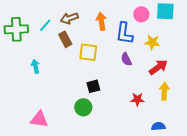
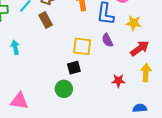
yellow square: (88, 52) -> (82, 46), moved

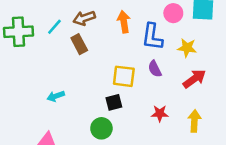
cyan arrow: (15, 47) -> (56, 96), moved, turned -96
yellow arrow: (146, 73) -> (194, 121), moved
red star: (118, 81) -> (160, 113), moved

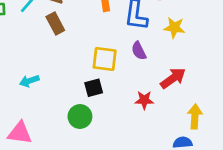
red arrow: (194, 79) -> (173, 78), moved
yellow arrow: (194, 121) -> (195, 116), moved

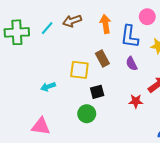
brown rectangle: (55, 23) -> (102, 58), moved
yellow square: (105, 59) -> (79, 70), moved

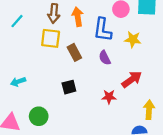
brown arrow: (72, 21) -> (54, 13), moved, turned -66
yellow square: (79, 70) -> (51, 38), moved
green circle: (87, 114) -> (39, 116), moved

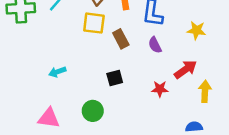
yellow star: (133, 39) -> (196, 30), moved
yellow arrow: (149, 110) -> (205, 91), moved
green circle: (39, 116) -> (93, 111), moved

